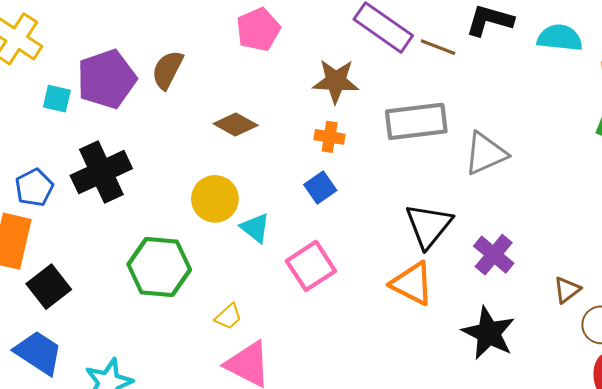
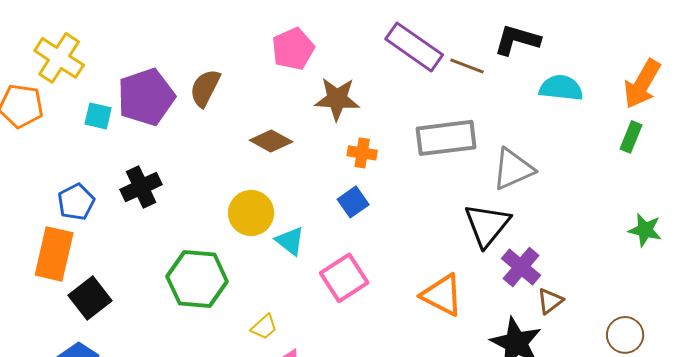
cyan semicircle: (560, 38) -> (561, 88), moved
brown star: (336, 81) -> (337, 99), moved
black cross: (101, 172) -> (141, 187), size x0.7
black triangle: (429, 226) -> (487, 225), moved
brown triangle: (567, 290) -> (550, 301), moved

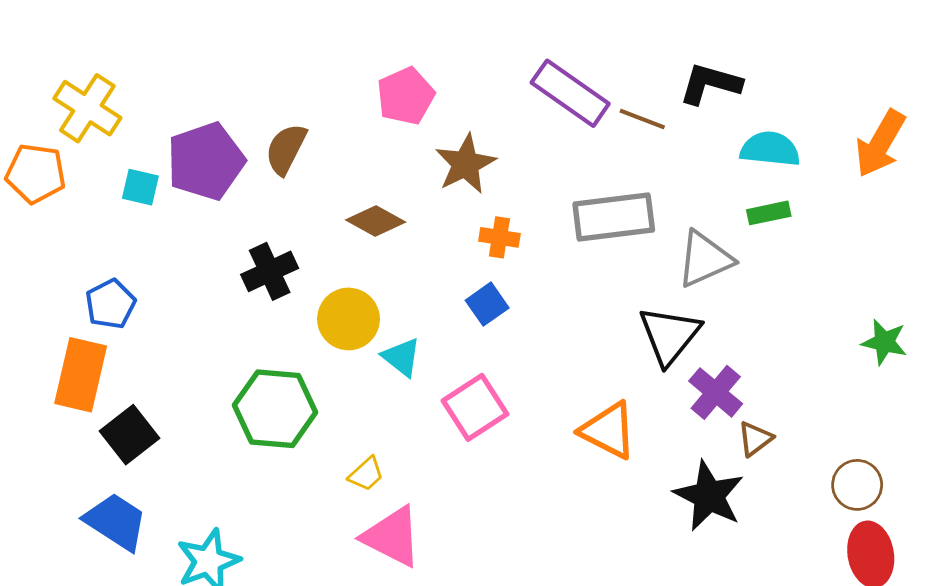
brown star: (337, 99) -> (465, 164), turned -30
green rectangle: (631, 137) -> (769, 213), moved, turned 56
black cross: (141, 187) -> (270, 271), moved

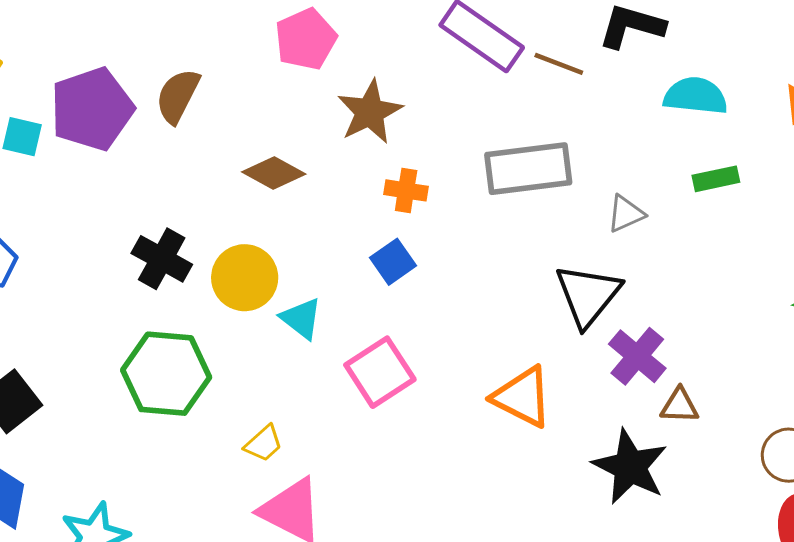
green rectangle: (769, 213) -> (716, 179), moved
gray triangle: (705, 259) -> (626, 214), size x0.6
black cross: (270, 271) -> (162, 259), moved, turned -36
brown triangle: (755, 439) -> (680, 406), turned 39

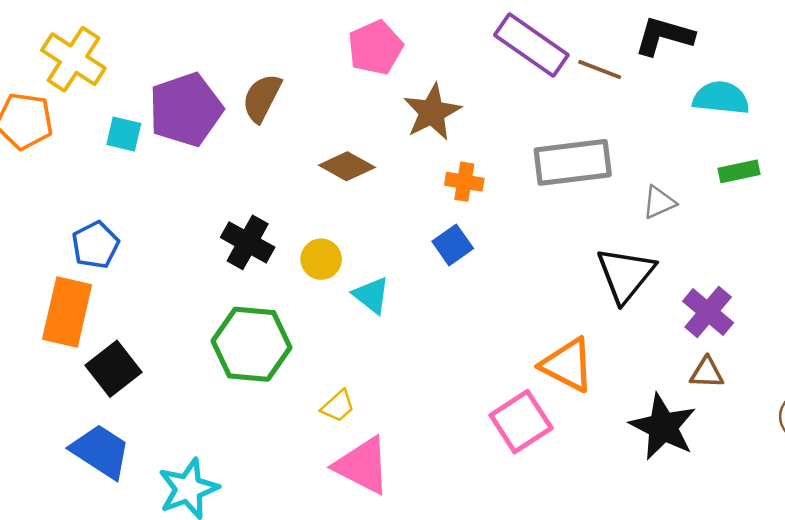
yellow circle: (245, 278) -> (321, 259), size x0.7
purple cross: (637, 356) -> (708, 312), moved
pink square: (380, 372) -> (521, 422), moved

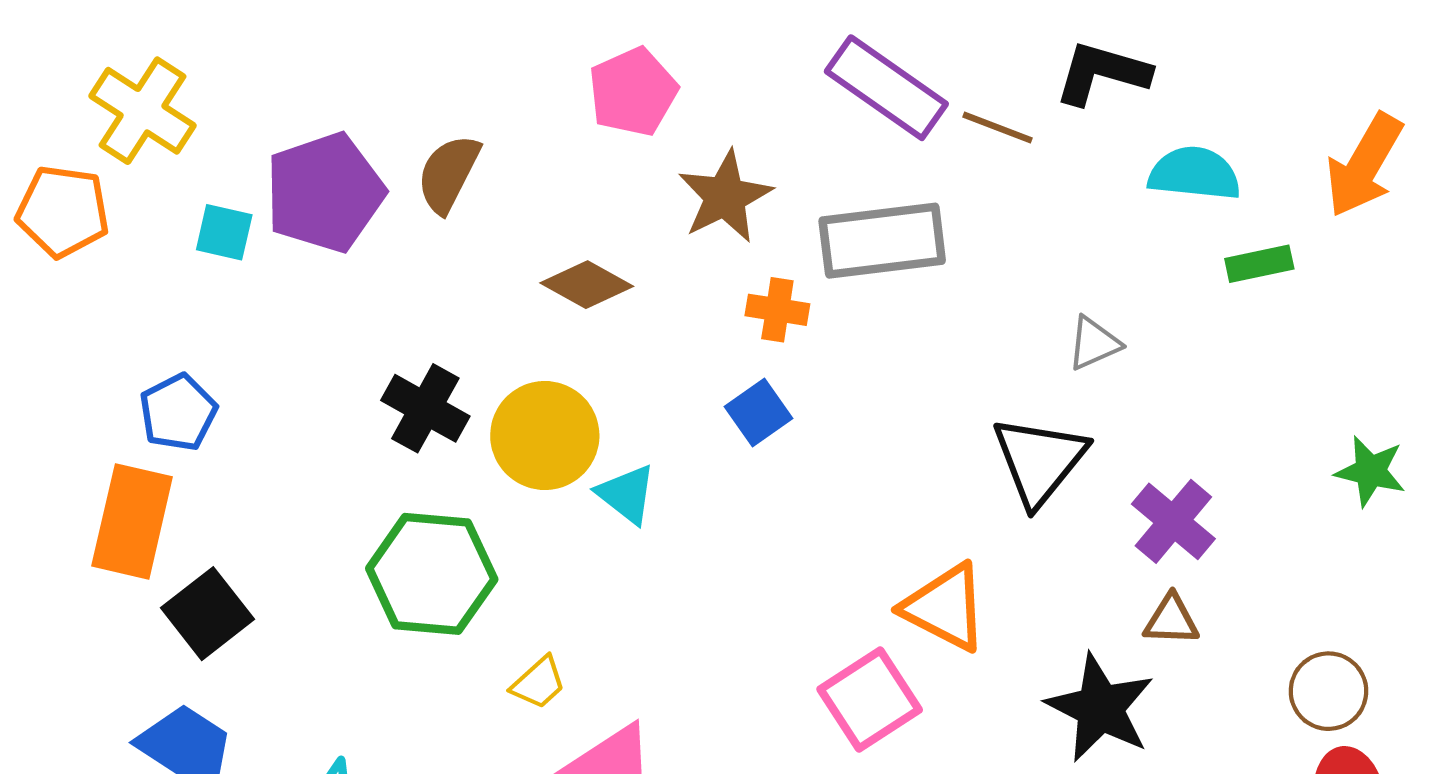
gray rectangle: (573, 162) -> (882, 241), moved
green rectangle: (739, 171) -> (1259, 264), moved
yellow circle: (321, 259) -> (545, 436), size x1.6
yellow trapezoid: (338, 406) -> (539, 683), moved

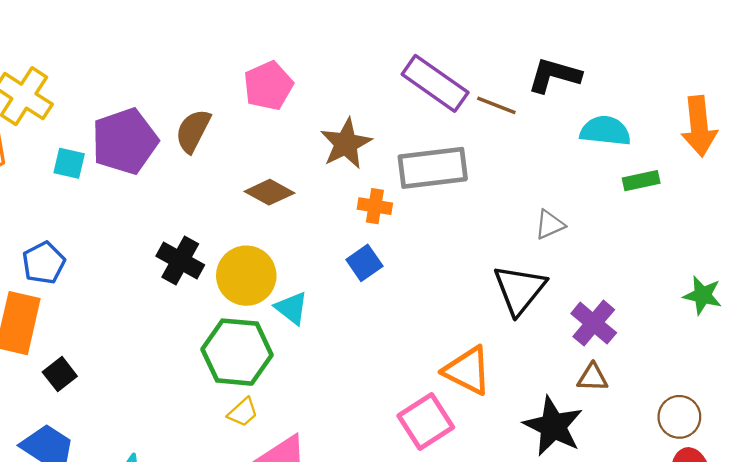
pink pentagon: (633, 92) -> (268, 86), moved
orange arrow: (1364, 165) -> (699, 126), turned -36
green hexagon: (432, 574) -> (237, 352), moved
black square: (207, 614) -> (60, 374), size x0.7

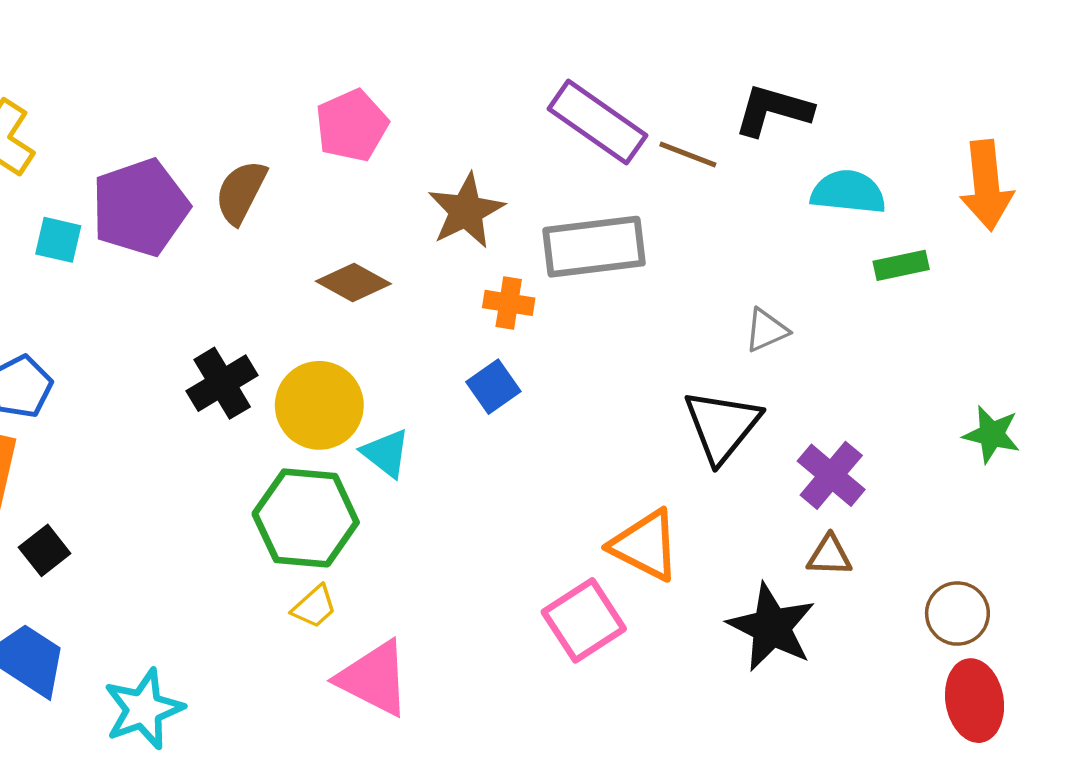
black cross: (180, 261) -> (222, 383), turned 30

